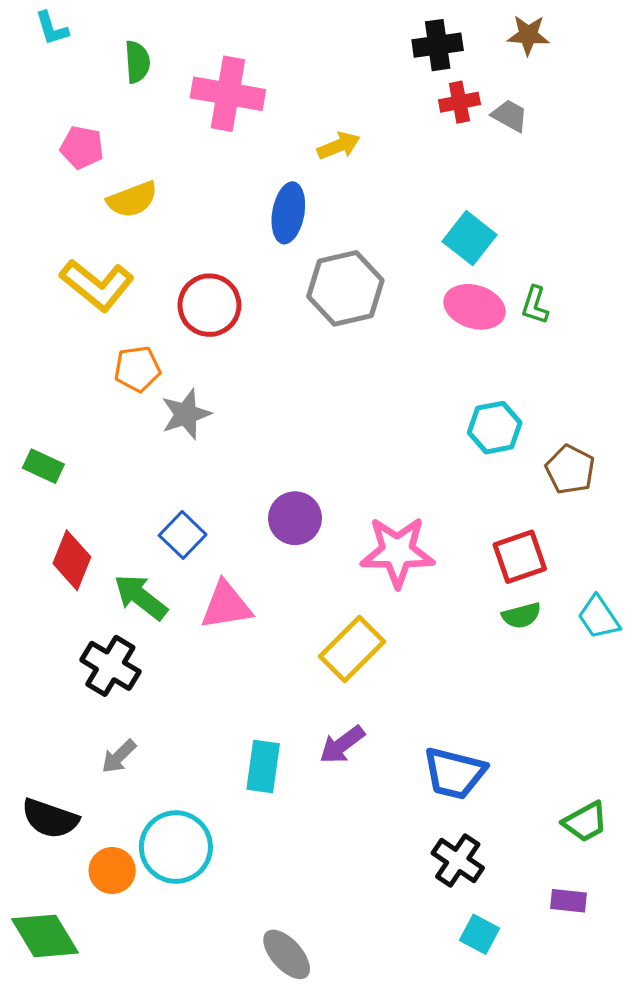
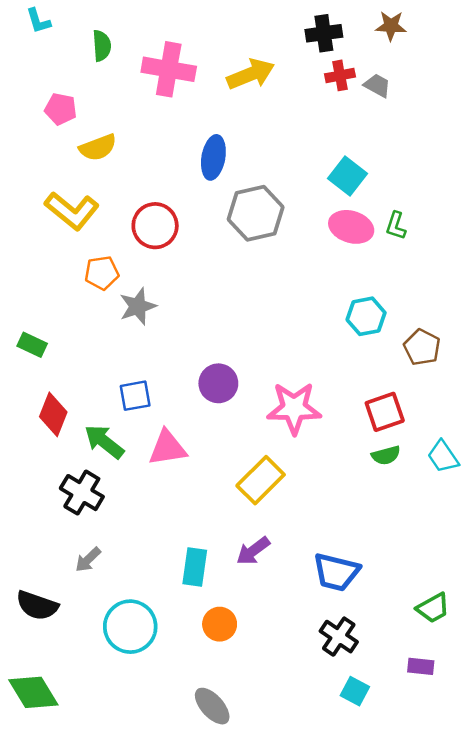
yellow arrow: (339, 146) -> (251, 74), moved, size x1.5
blue square: (183, 535) -> (135, 396), turned 36
orange circle: (112, 871) -> (220, 624), moved

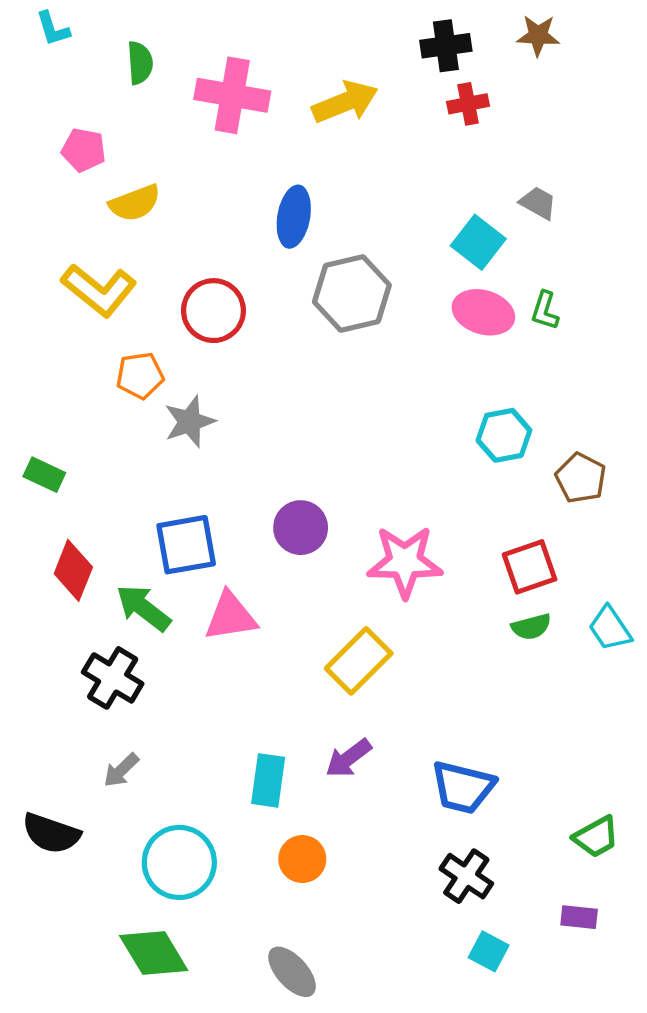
gray trapezoid: (377, 85) -> (538, 203), moved
blue square: (135, 396) -> (186, 545), size x1.4
green diamond: (33, 692) -> (154, 953), moved

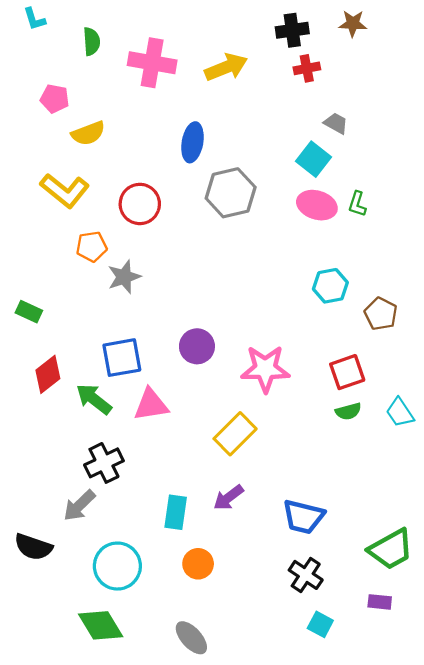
gray trapezoid: (538, 203) -> (336, 123), moved
red diamond: (73, 570) -> (48, 374), turned 30
black cross: (113, 678) -> (104, 463), moved, turned 33
gray arrow: (121, 770) -> (79, 505), size x1.4
green trapezoid: (596, 837) -> (391, 549), size x1.5

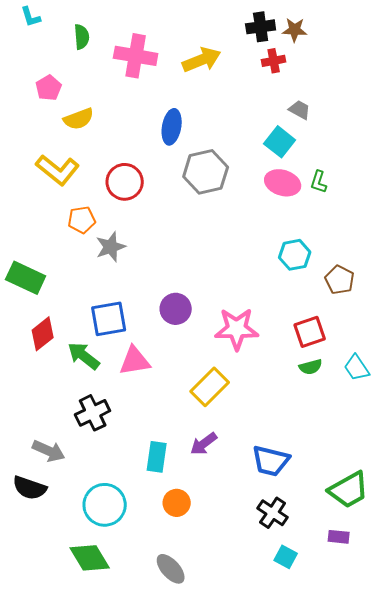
brown star: (353, 24) -> (295, 30), moved
pink pentagon: (55, 99) -> (49, 88), turned 30
green rectangle: (29, 312) -> (26, 278), size x1.6
gray arrow: (79, 505) -> (49, 451), moved, turned -112

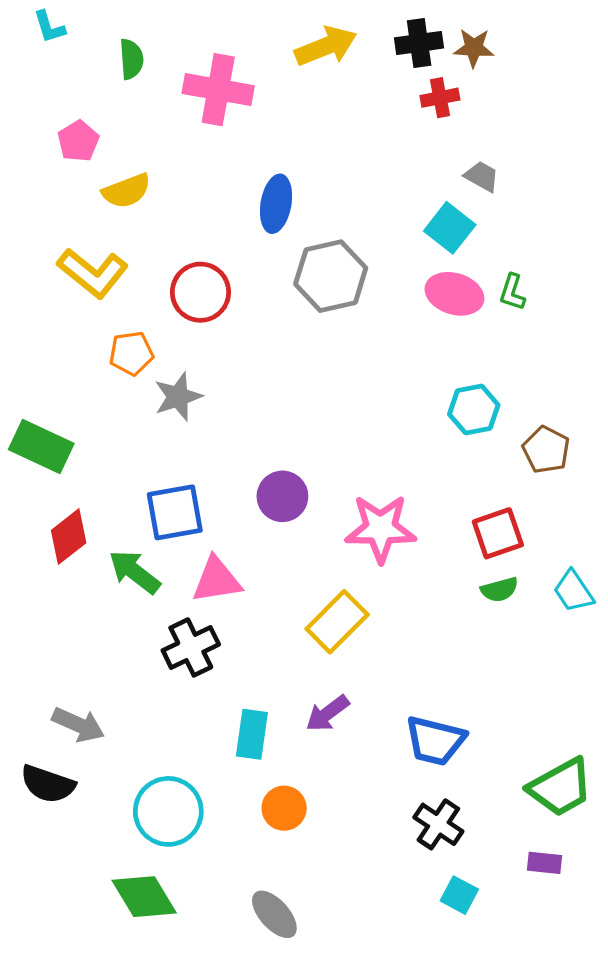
yellow arrow: (202, 60) -> (326, 46), moved
black cross: (93, 413) -> (191, 647), moved

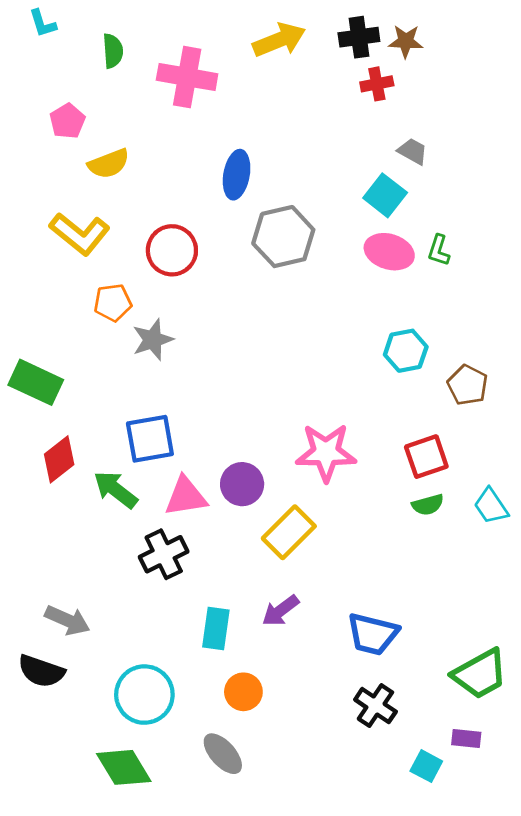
purple circle: (282, 496) -> (242, 484), moved
cyan square: (459, 895) -> (426, 766), moved
gray ellipse: (274, 914) -> (223, 754), moved

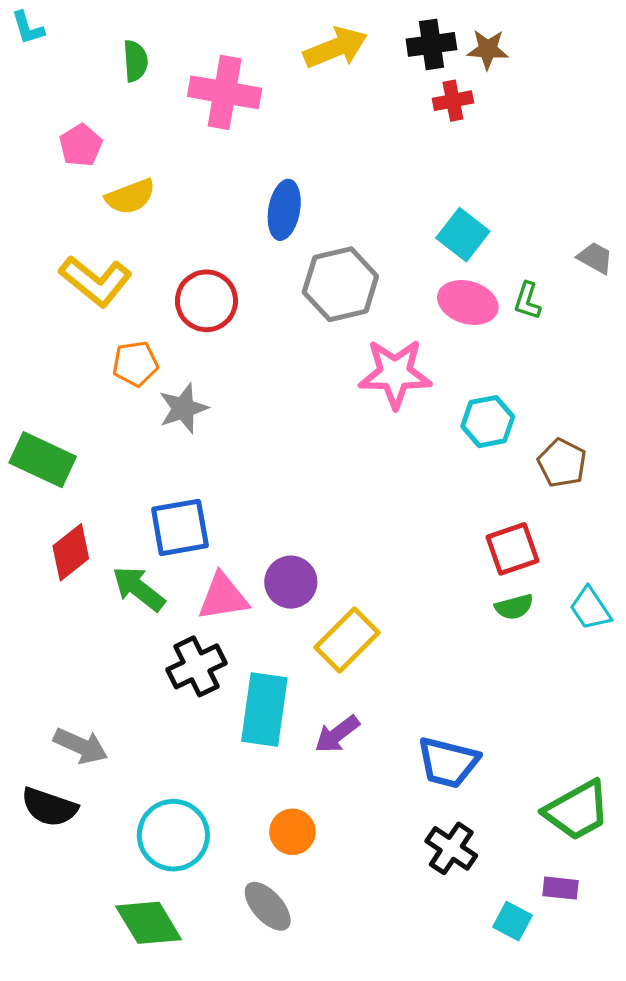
cyan L-shape: (43, 23) -> (28, 28), moved
gray trapezoid: (413, 151) -> (595, 258), moved
pink star: (326, 452) -> (395, 374), moved
cyan rectangle: (216, 629) -> (264, 709), moved, size x1.4

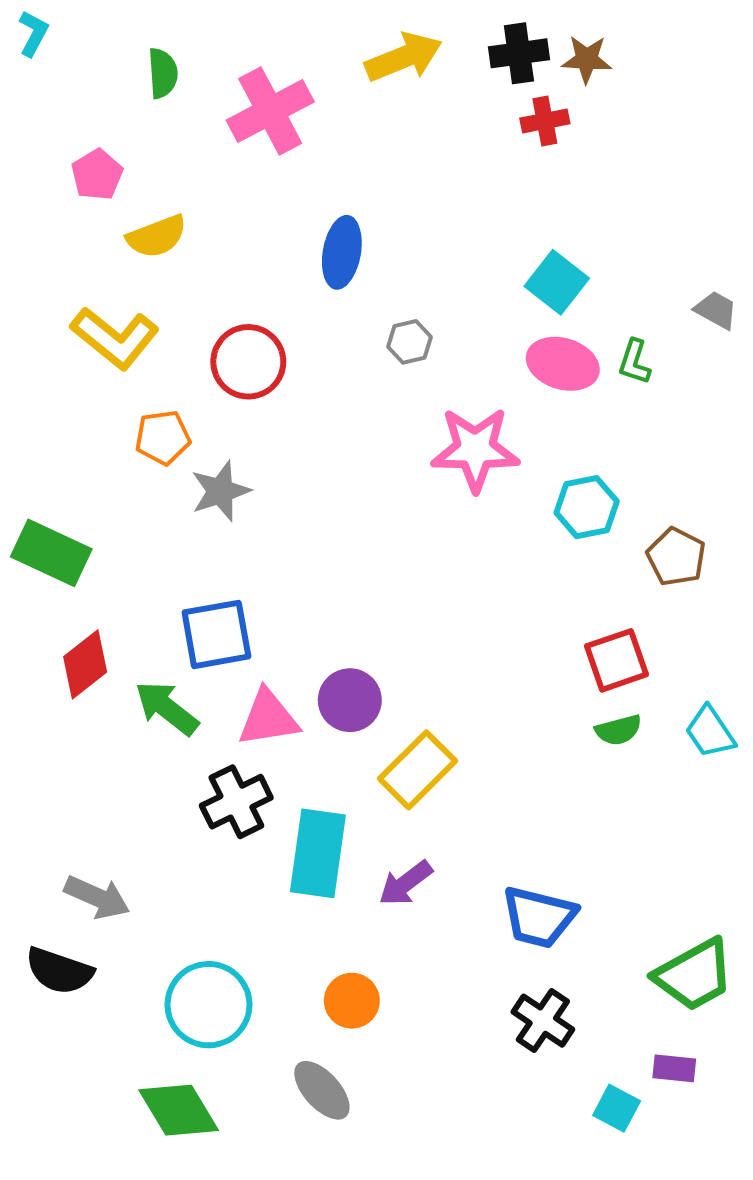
cyan L-shape: (28, 28) -> (33, 33), turned -135
pink cross: (225, 92) -> (270, 111), turned -38
gray hexagon: (340, 284) -> (410, 342), size x0.5

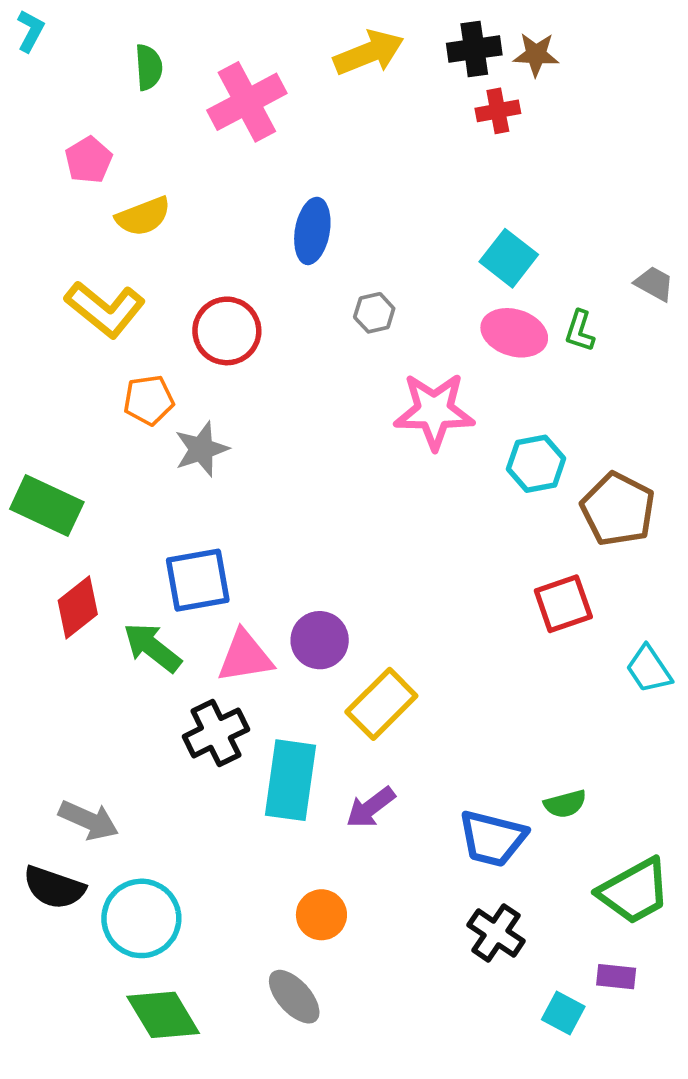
brown pentagon: (676, 557) -> (618, 509), size x1.4
green semicircle: (619, 730) -> (565, 804), moved
cyan circle: (208, 1005) -> (141, 918), moved

